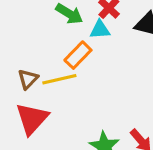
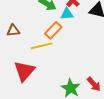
brown triangle: (28, 79) -> (13, 30), moved, turned 40

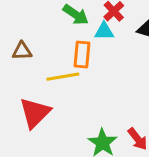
orange rectangle: (53, 30) -> (82, 55), turned -42

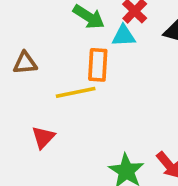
red triangle: (35, 113) -> (43, 137), size x0.6

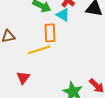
cyan triangle: (124, 36) -> (63, 15), turned 40

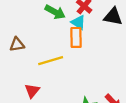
orange rectangle: (50, 33) -> (76, 37), moved

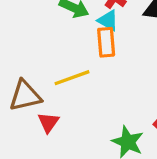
brown triangle: (17, 44) -> (25, 96), moved, size x1.5

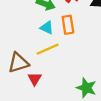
cyan triangle: (108, 21) -> (47, 28), moved

